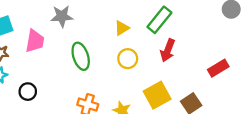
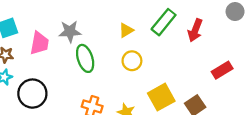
gray star: (62, 16) -> (70, 31), moved
red arrow: (168, 50) -> (195, 30), moved
black circle: (28, 92) -> (32, 94), size x1.6

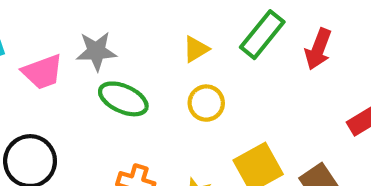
pink trapezoid: (39, 43) -> (42, 72), turned 60
green ellipse: (85, 58) -> (123, 99), turned -48

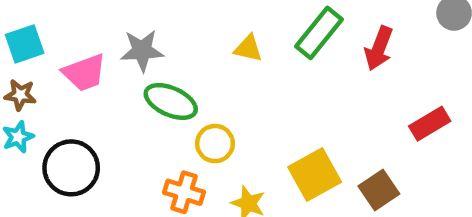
yellow triangle: (196, 49) -> (248, 48), turned 44
yellow circle: (206, 103) -> (215, 144), moved

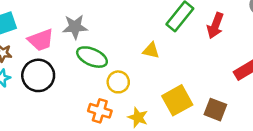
yellow triangle: (248, 48) -> (151, 50), moved
black circle: (71, 168) -> (38, 75), moved
brown square: (379, 190) -> (215, 110), turned -35

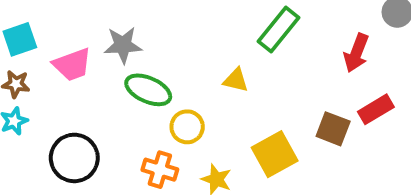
red arrow: (215, 26) -> (356, 53), moved
black circle: (38, 75) -> (74, 158), moved
brown square: (215, 110) -> (333, 129), moved

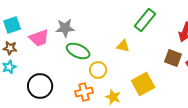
brown square: (333, 129) -> (173, 58), moved
orange cross: (160, 170) -> (84, 92), turned -30

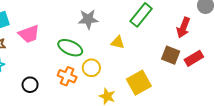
gray star: (65, 28) -> (88, 19), moved
black circle: (40, 86) -> (30, 85), size x0.6
orange cross: (84, 92) -> (67, 76), moved, turned 36

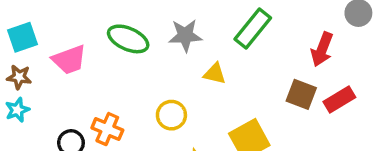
gray star: (88, 19) -> (185, 35), moved
green ellipse: (70, 48) -> (128, 39), moved
orange cross: (67, 76) -> (107, 129), moved

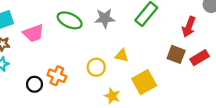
yellow triangle: (215, 74) -> (122, 56), moved

